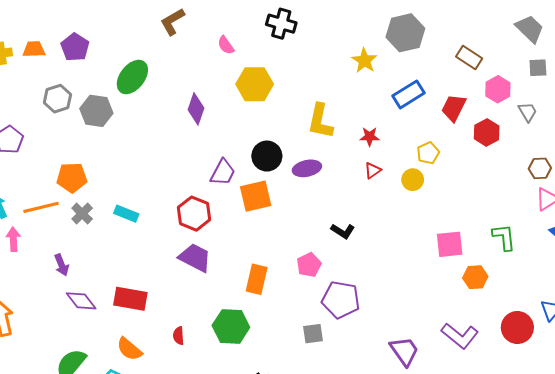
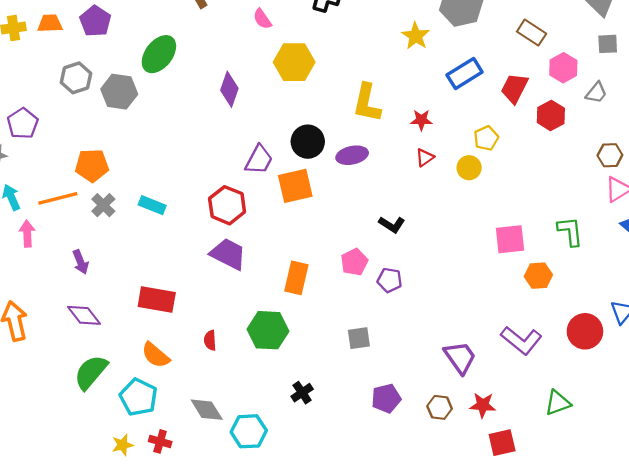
gray trapezoid: (528, 112) -> (596, 93), turned 70
purple pentagon: (341, 300) -> (390, 280), moved, size x0.6
purple diamond: (81, 301) -> (84, 315), moved

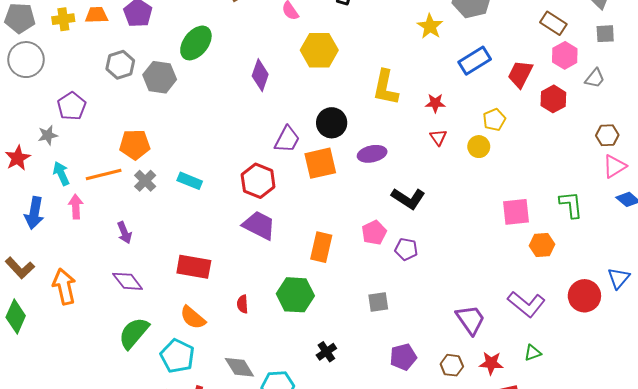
brown rectangle: (532, 33) -> (553, 23), moved
purple ellipse: (352, 155) -> (372, 154), moved
red triangle: (425, 157) -> (438, 137), turned -30
black L-shape: (392, 225) -> (408, 198), size x1.4
green triangle: (558, 403) -> (533, 353), moved, size x0.7

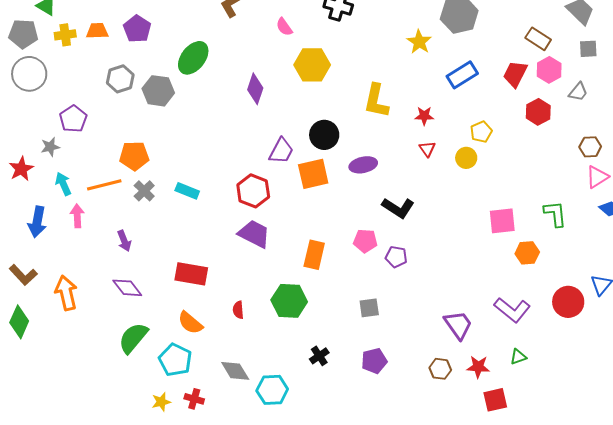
red trapezoid: (520, 74) -> (515, 74), moved
pink pentagon: (374, 233) -> (365, 241), turned 30
purple pentagon: (403, 357) -> (374, 361), moved

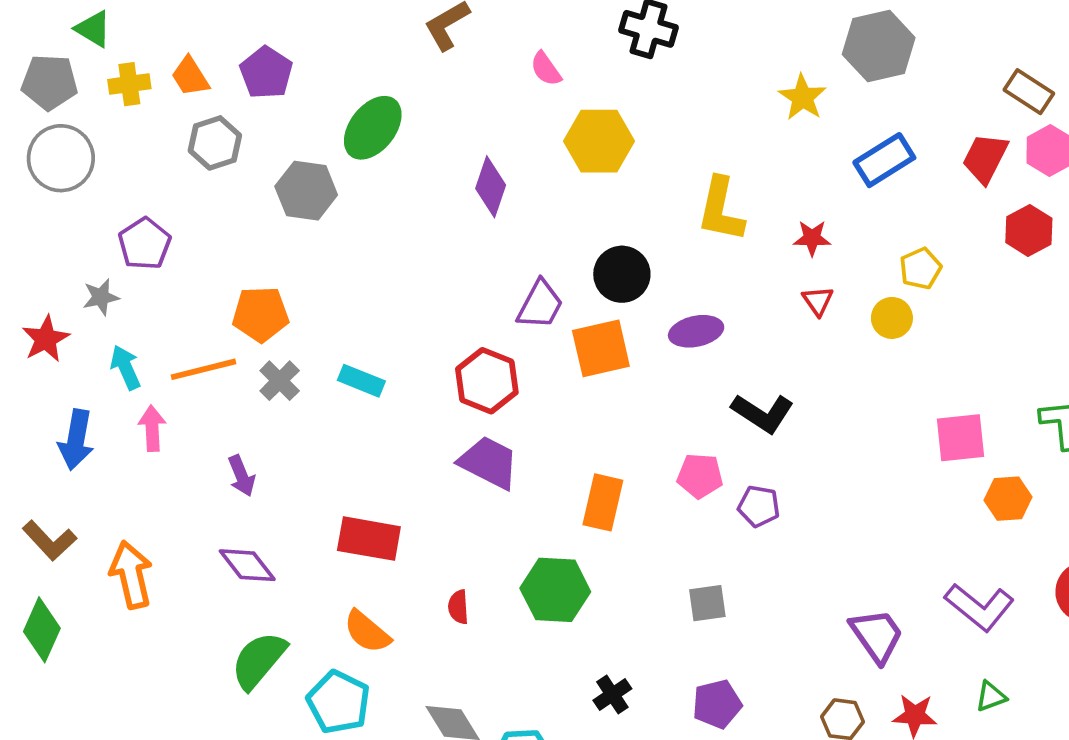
orange trapezoid: (97, 31) -> (190, 76), turned -120
gray hexagon: (120, 79) -> (215, 143), moved

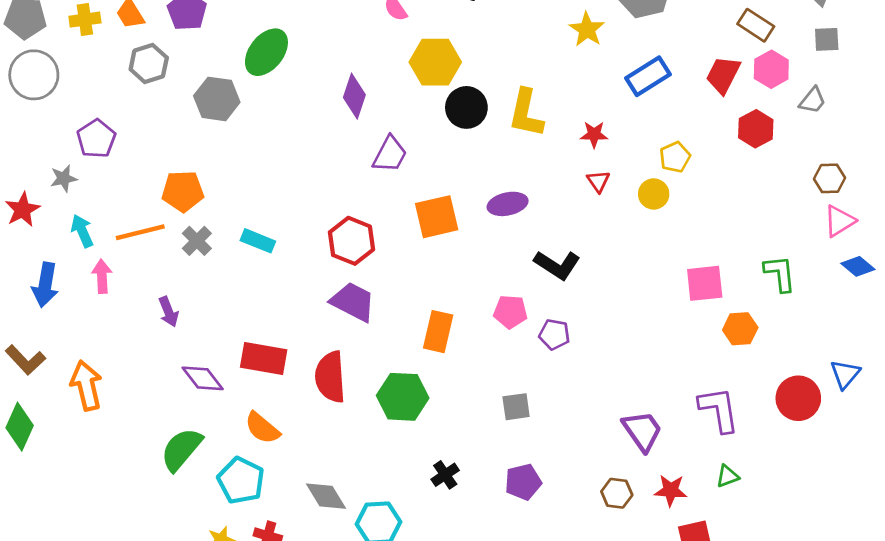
black circle: (622, 274) -> (466, 107), moved
purple trapezoid: (540, 305) -> (390, 154), moved
purple diamond: (247, 565) -> (203, 378), moved
red semicircle: (458, 607) -> (330, 377), moved, size x2.0
purple L-shape: (979, 607) -> (719, 410), turned -138

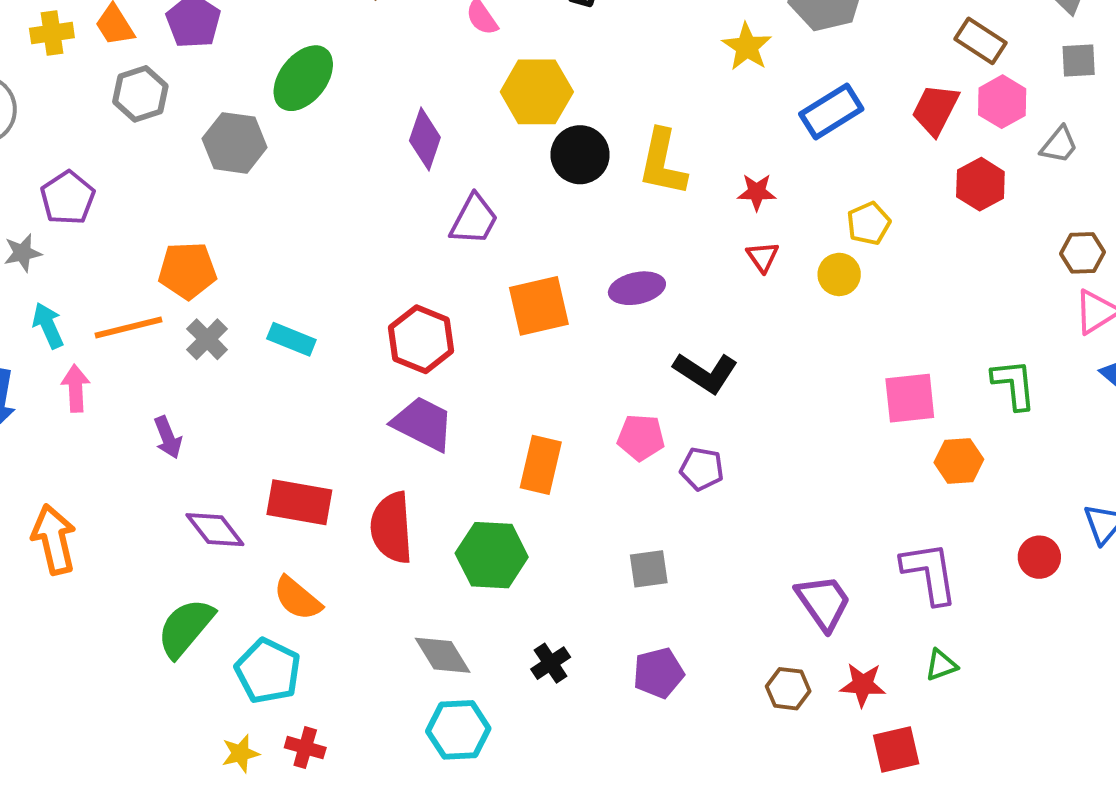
red circle: (798, 398) -> (1039, 557), size x0.7
gray diamond: (326, 496) -> (443, 655), moved

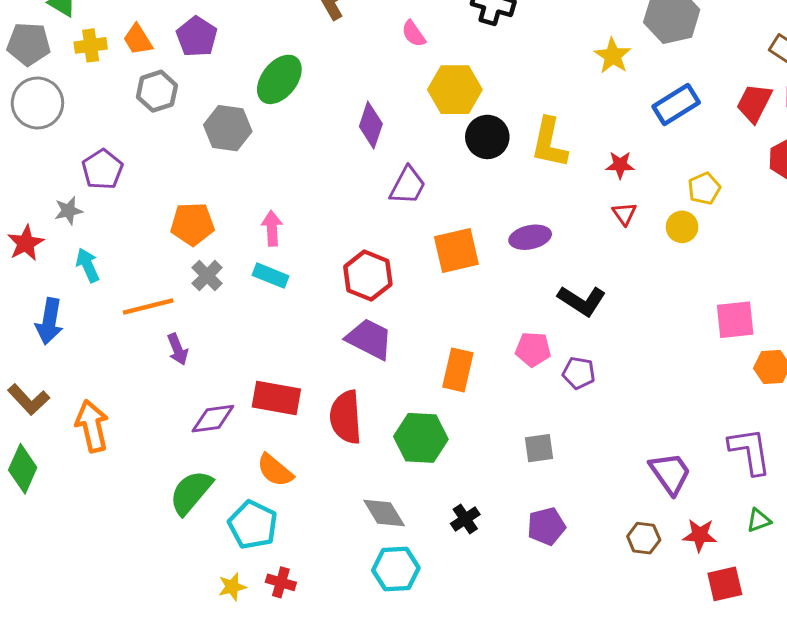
orange line: (129, 327) -> (148, 307), moved
pink arrow: (76, 388) -> (272, 228), moved
purple diamond: (215, 530) -> (213, 419), turned -60

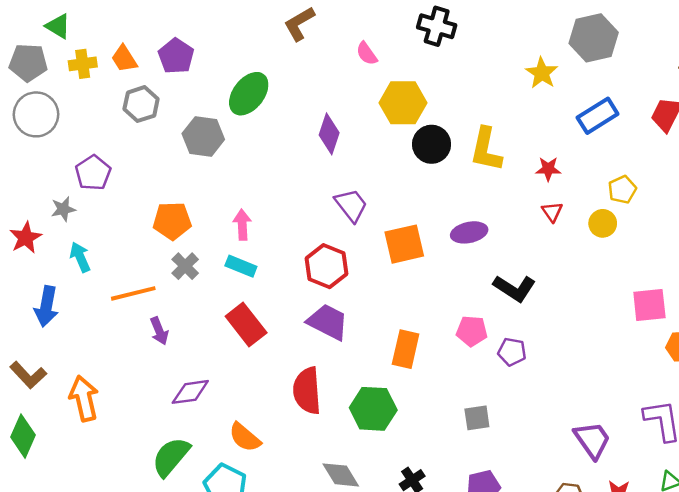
purple trapezoid: (408, 186) -> (351, 205), moved, turned -66
red rectangle: (276, 398) -> (246, 325), moved, turned 42

